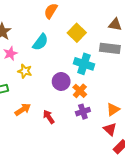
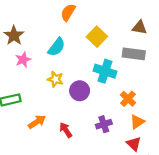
yellow star: (25, 71) -> (55, 79), moved
orange cross: (80, 91) -> (128, 99), moved

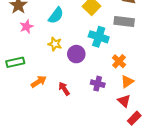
purple cross: (104, 124) -> (98, 84), turned 32

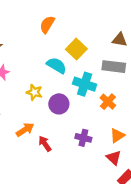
cyan semicircle: (56, 15) -> (57, 65), moved, turned -96
orange cross: (119, 61) -> (108, 102), moved
orange arrow: (39, 82) -> (25, 130), moved

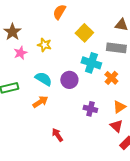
cyan semicircle: (57, 65) -> (43, 79), moved
yellow star: (34, 92) -> (44, 45), moved
red arrow: (45, 144) -> (57, 135), moved

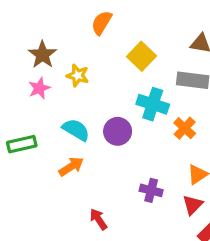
brown star: (12, 32) -> (43, 55), moved
purple cross: (90, 109) -> (151, 190), moved
red triangle: (116, 126) -> (193, 205), turned 32

